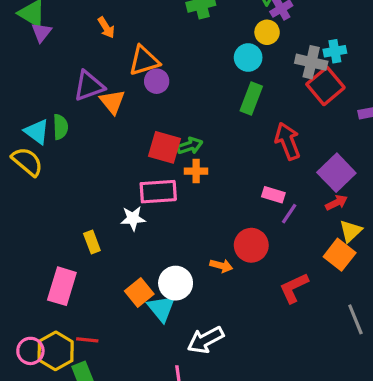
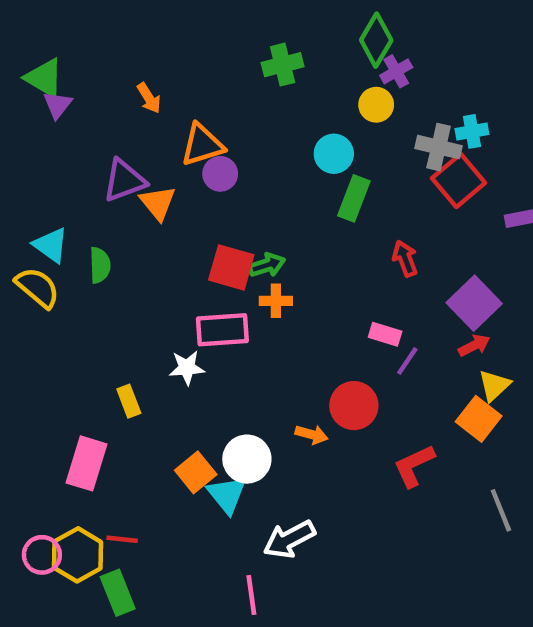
cyan circle: (248, 58) -> (334, 154), moved
green semicircle: (60, 127) -> (100, 265), moved
red arrow: (288, 141) -> (405, 258), size x0.7

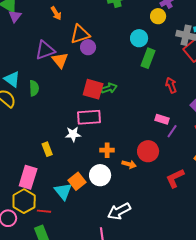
orange cross: (276, 301) -> (107, 150), moved
cyan triangle: (227, 495) -> (63, 191), moved
yellow hexagon: (78, 555) -> (24, 201), moved

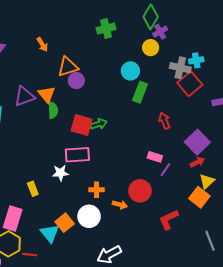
purple triangle: (45, 50) -> (24, 96), moved
green semicircle: (34, 88) -> (53, 110), moved

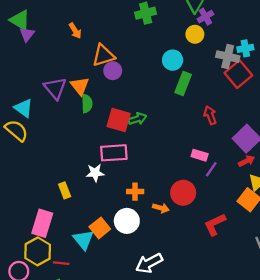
purple triangle: (24, 96) -> (55, 88), turned -50

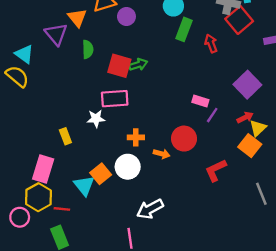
purple circle: (113, 71) -> (126, 16), moved
orange triangle: (80, 86) -> (77, 18), moved
red arrow: (210, 115) -> (211, 43), moved
red arrow: (247, 161) -> (245, 117), moved

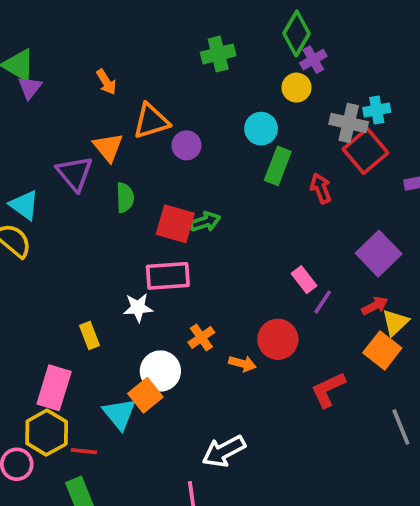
pink rectangle: (200, 101) -> (304, 280), turned 35
orange cross: (136, 137) -> (201, 337), turned -35
white circle: (128, 167) -> (160, 371), moved

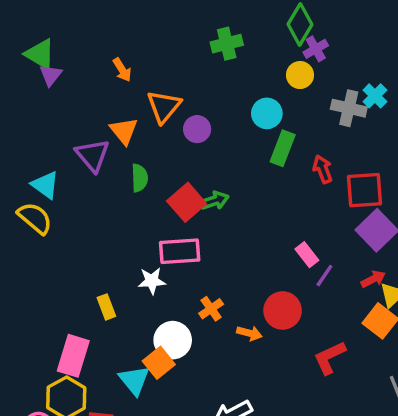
cyan cross: (377, 110) -> (375, 96), turned -35
orange triangle: (151, 121) -> (164, 106), turned -33
red square: (365, 151) -> (365, 190), moved, turned 36
red square: (175, 224) -> (187, 202), turned 33

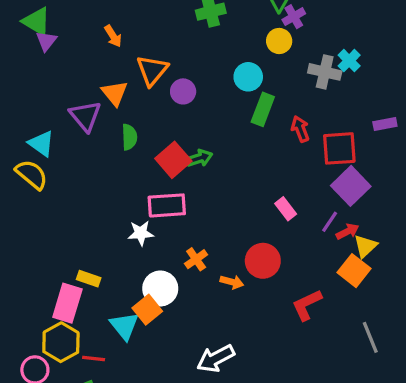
purple line: (324, 276) -> (330, 222), moved
yellow rectangle: (106, 307) -> (89, 279), moved, turned -50

